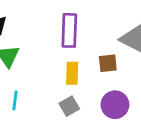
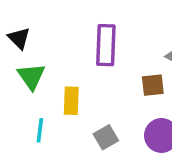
yellow rectangle: (72, 73) -> (71, 101), moved

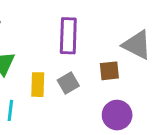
gray square: (106, 137) -> (68, 83), moved

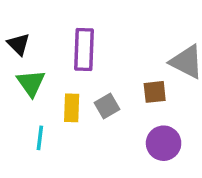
purple rectangle: (68, 36) -> (84, 49), moved

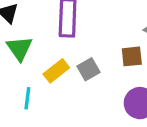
yellow rectangle: (72, 108) -> (56, 71), turned 50

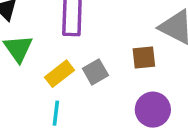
cyan line: (27, 98) -> (56, 113), moved

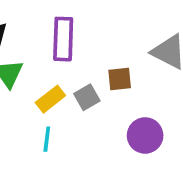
brown square: (144, 58) -> (120, 79), moved

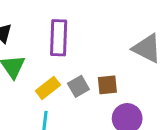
brown square: (120, 79) -> (107, 85), moved

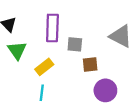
gray square: (78, 86) -> (75, 44), moved, turned 35

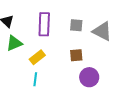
gray square: (75, 44) -> (76, 25), moved
green triangle: (17, 50) -> (14, 43), turned 42

